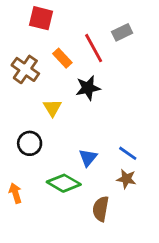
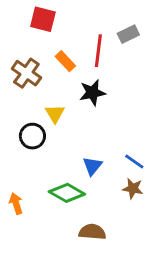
red line: (94, 48) -> (98, 51), turned 36
black circle: (30, 143) -> (32, 136), moved
brown semicircle: (101, 209) -> (92, 232), moved, turned 85

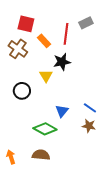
red square: (43, 19) -> (26, 24), moved
yellow triangle: (55, 114) -> (46, 76), moved
orange arrow: (16, 203) -> (11, 157), moved
brown semicircle: (92, 232) -> (41, 155), moved

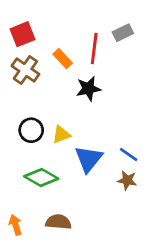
red square: (26, 24) -> (23, 34), moved, turned -36
yellow triangle: (46, 76) -> (61, 134), moved, turned 40
blue triangle: (62, 111) -> (88, 159), size x1.5
green diamond: (45, 129) -> (41, 177), moved

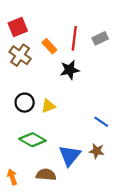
gray rectangle: (123, 33) -> (100, 38), moved
blue triangle: (88, 159) -> (70, 156), moved
brown star: (127, 180) -> (97, 151), moved

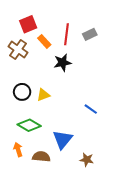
red square: (18, 27) -> (28, 24), moved
brown star: (97, 151) -> (87, 160), moved
orange arrow: (12, 177) -> (18, 150), moved

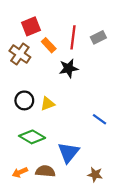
orange arrow: (18, 150) -> (20, 172), moved, turned -96

